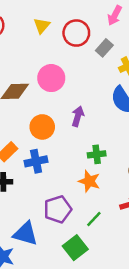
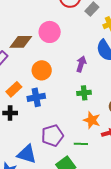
purple arrow: (78, 116) -> (81, 64), moved
orange star: (89, 181) -> (92, 120), moved
green line: (94, 219) -> (81, 144), turned 48

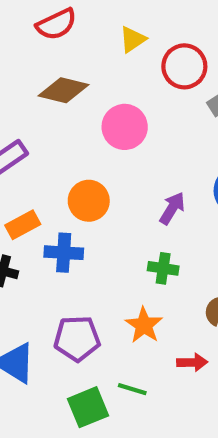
brown diamond: (21, 42) -> (64, 90), moved
orange star: (92, 120) -> (144, 325), moved
green line: (81, 144) -> (132, 389), moved

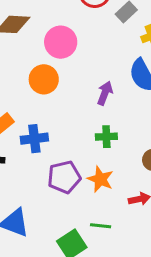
orange circle: (89, 201) -> (44, 79), moved
purple pentagon: (77, 338) -> (64, 177), moved

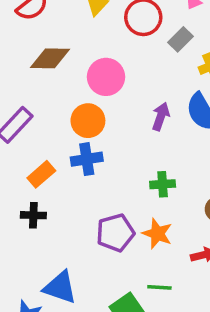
purple arrow: (105, 93) -> (161, 116), moved
blue cross: (34, 139) -> (87, 159), moved

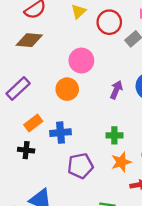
brown diamond: (50, 58) -> (29, 40), moved
blue cross: (87, 159) -> (61, 133), moved
orange star: (157, 234) -> (121, 162), moved, turned 30

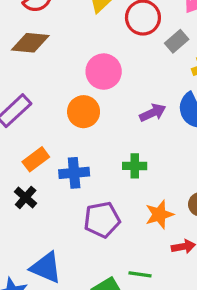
purple arrow: (116, 90) -> (153, 113), turned 42
green cross: (114, 135) -> (135, 166), moved
black cross: (26, 150) -> (26, 197), turned 35

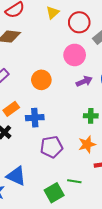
pink circle: (104, 72) -> (75, 55), moved
green cross: (135, 166) -> (91, 116), moved

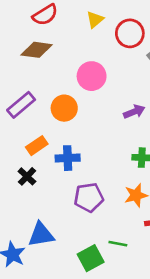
pink circle: (75, 55) -> (92, 76), moved
orange circle: (41, 80) -> (64, 108), moved
blue triangle: (16, 176) -> (41, 235), turned -35

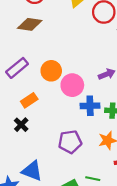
pink circle: (92, 76) -> (72, 85), moved
blue cross: (68, 158) -> (90, 106), moved
blue triangle: (41, 235) -> (32, 171), turned 30

